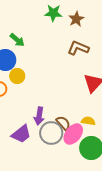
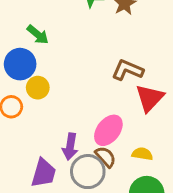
brown L-shape: (78, 48) -> (128, 70), moved
purple trapezoid: (21, 134) -> (44, 173), turned -35
pink ellipse: (73, 134) -> (108, 130), moved

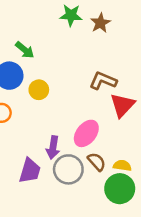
yellow circle: (38, 88) -> (39, 90), moved
yellow semicircle: (142, 154) -> (122, 166), moved
brown semicircle: (105, 157) -> (97, 162), moved

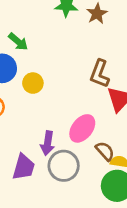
brown L-shape: (103, 81) -> (100, 74), turned -92
brown semicircle: (97, 162) -> (105, 151), moved

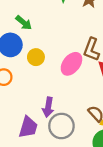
pink ellipse: (82, 128) -> (71, 64), moved

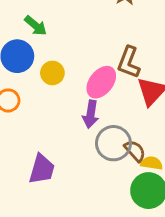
purple arrow: (48, 107) -> (91, 114), moved
gray circle: (61, 126) -> (113, 143), moved

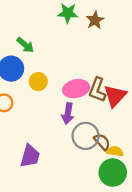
brown L-shape: (129, 62) -> (97, 90), moved
pink ellipse: (101, 82) -> (76, 89), turned 40

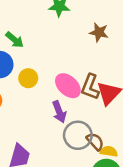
brown star: (95, 20) -> (99, 32), moved, turned -30
pink ellipse: (76, 89) -> (68, 86), turned 55
purple arrow: (68, 113) -> (59, 112), turned -30

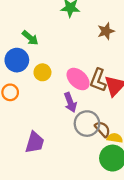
brown star: (99, 32) -> (106, 31), turned -30

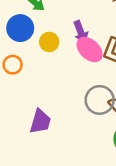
purple arrow: (70, 102) -> (81, 32), moved

